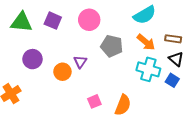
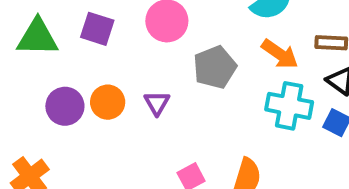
gray pentagon: (112, 46) -> (215, 67), turned -30
orange circle: (62, 72) -> (108, 102), moved

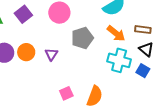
purple square: (97, 29) -> (23, 14), turned 30

